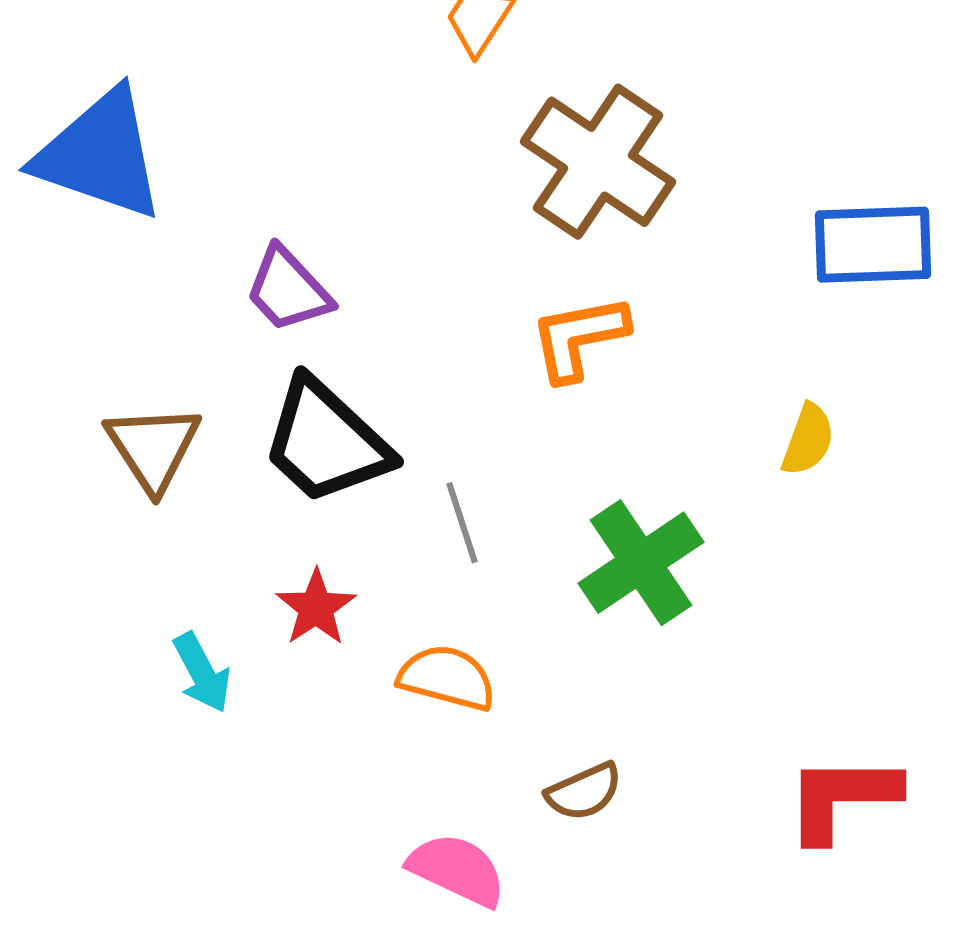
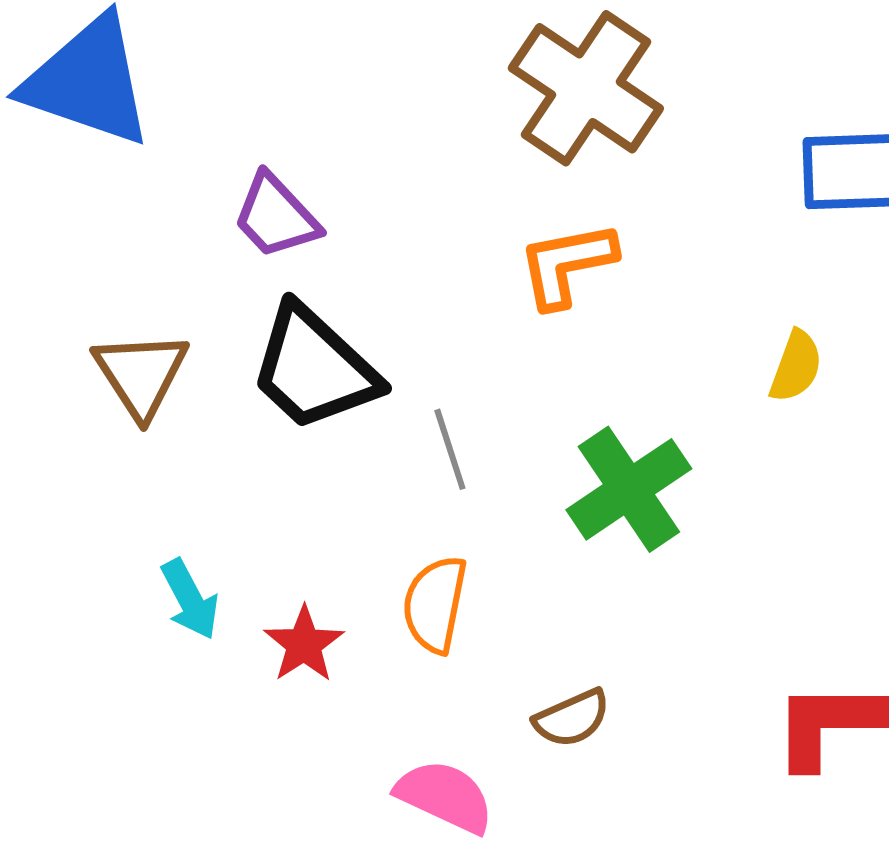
red star: (316, 608) -> (304, 644), moved
orange semicircle: (447, 678) -> (435, 604), turned -94

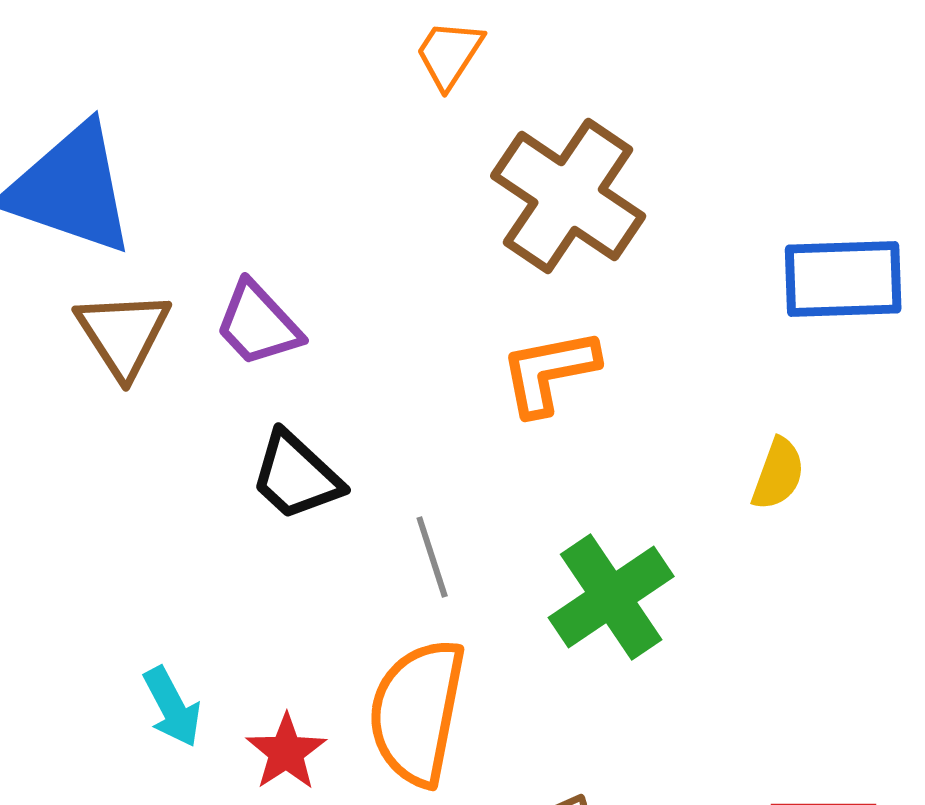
black trapezoid: (314, 368) -> (296, 476), size x0.7
brown triangle: (141, 374) -> (123, 334), moved
orange semicircle: (435, 604) -> (417, 712), size x1.5

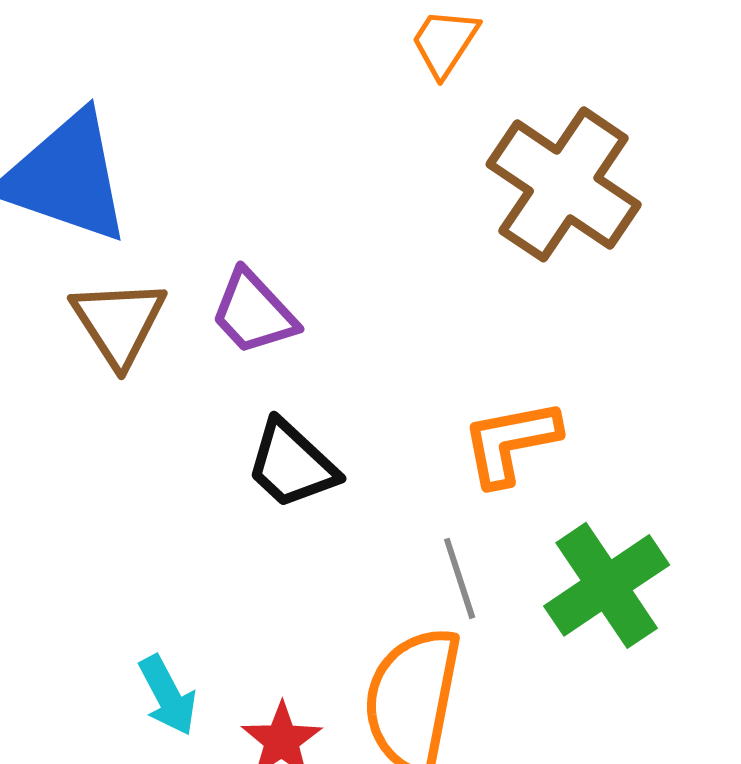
orange L-shape: (549, 372) -> (511, 442), moved
gray line: (432, 557) -> (460, 578), moved

